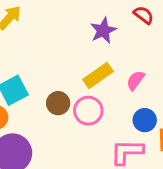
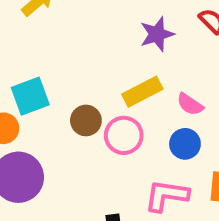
pink semicircle: (135, 80) -> (190, 104), turned -100
blue circle: (145, 120) -> (185, 144), moved

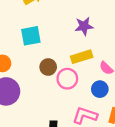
purple star: (157, 34) -> (84, 26), moved
cyan square: (30, 96) -> (31, 36), moved

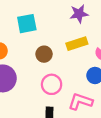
pink circle: (67, 79) -> (52, 84), moved

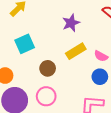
pink circle: (52, 84) -> (46, 96), moved

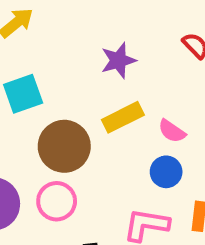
brown circle: (48, 68) -> (64, 146), size x1.6

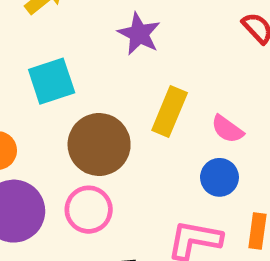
purple star: (118, 60) -> (139, 34), moved, turned -30
yellow rectangle: (123, 117) -> (170, 112), turned -42

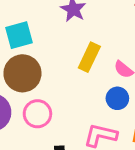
brown circle: (99, 144) -> (22, 73), moved

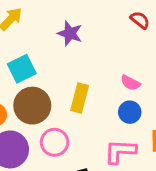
yellow rectangle: (89, 57) -> (80, 98), moved

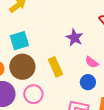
purple star: (70, 33) -> (75, 38), moved
yellow rectangle: (80, 98) -> (55, 67), turned -48

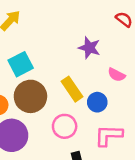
blue circle: (88, 82) -> (97, 102), moved
pink circle: (33, 94) -> (65, 126), moved

